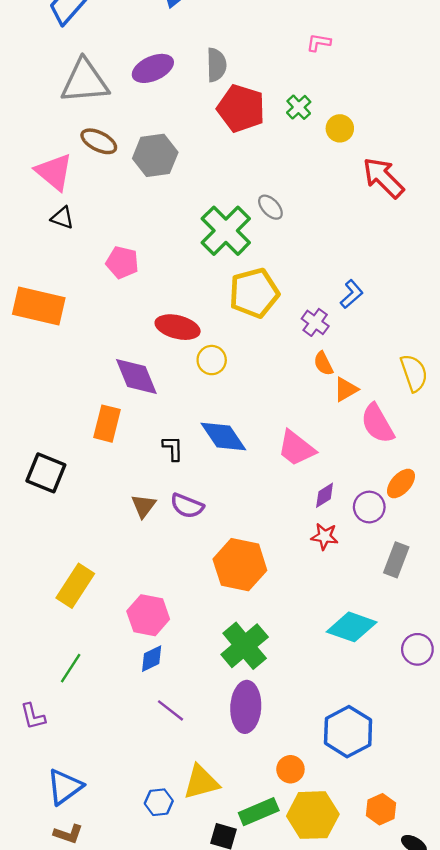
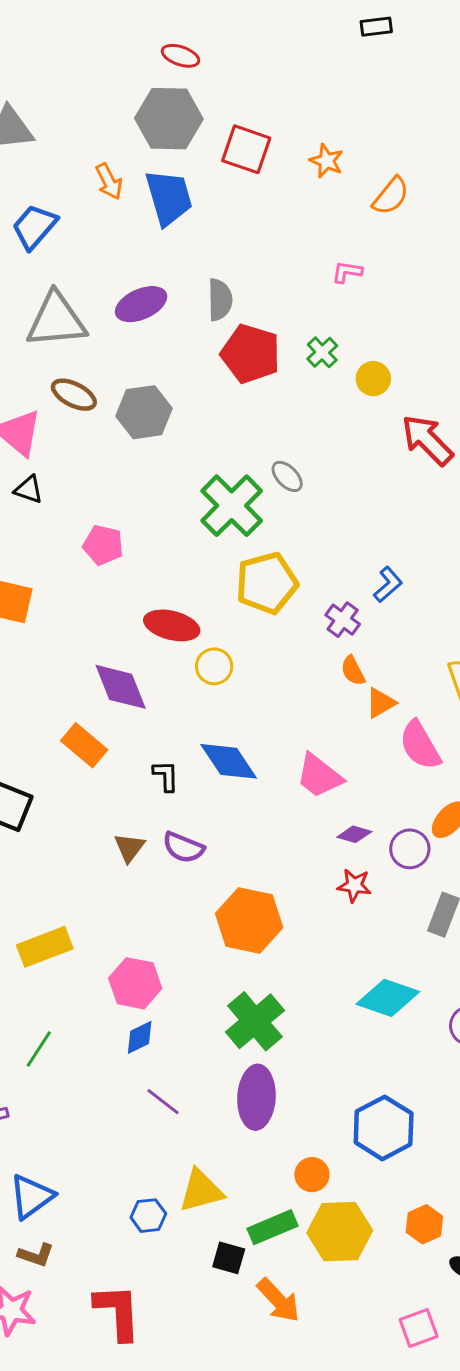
orange rectangle: (107, 424) -> (84, 745), turned -64
purple diamond: (325, 495) -> (354, 834), turned 48
yellow rectangle: (75, 586) -> (45, 947), turned 36

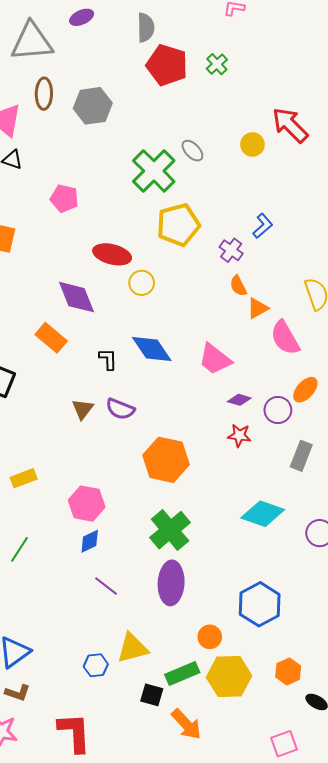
purple ellipse: (141, 304) -> (82, 17), moved, size x0.7
yellow circle: (373, 379) -> (252, 144), moved
brown ellipse: (74, 395) -> (44, 94), turned 64
yellow rectangle: (45, 947) -> (24, 478), size x0.7

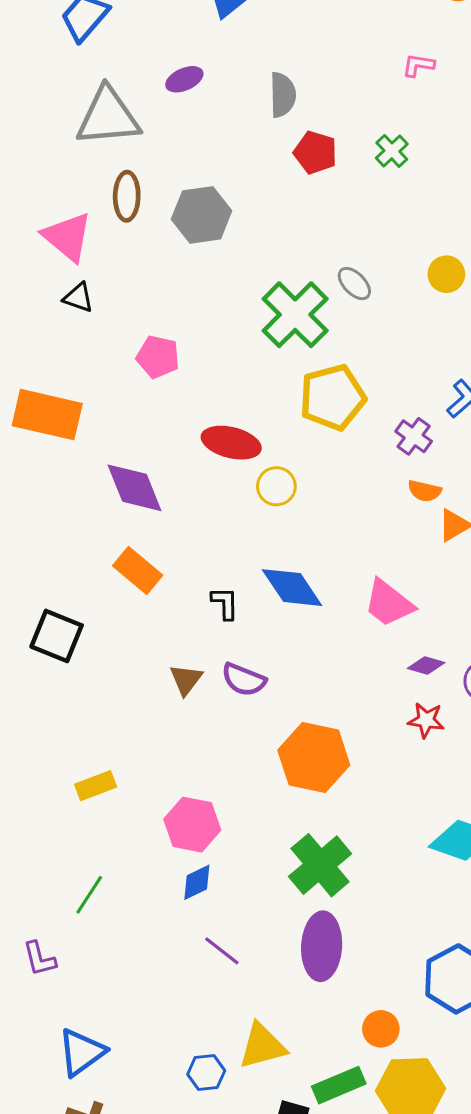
red pentagon: (167, 65) -> (315, 153), size x0.7
orange semicircle: (238, 286) -> (425, 491), turned -50
purple diamond: (76, 297) -> (135, 488), moved

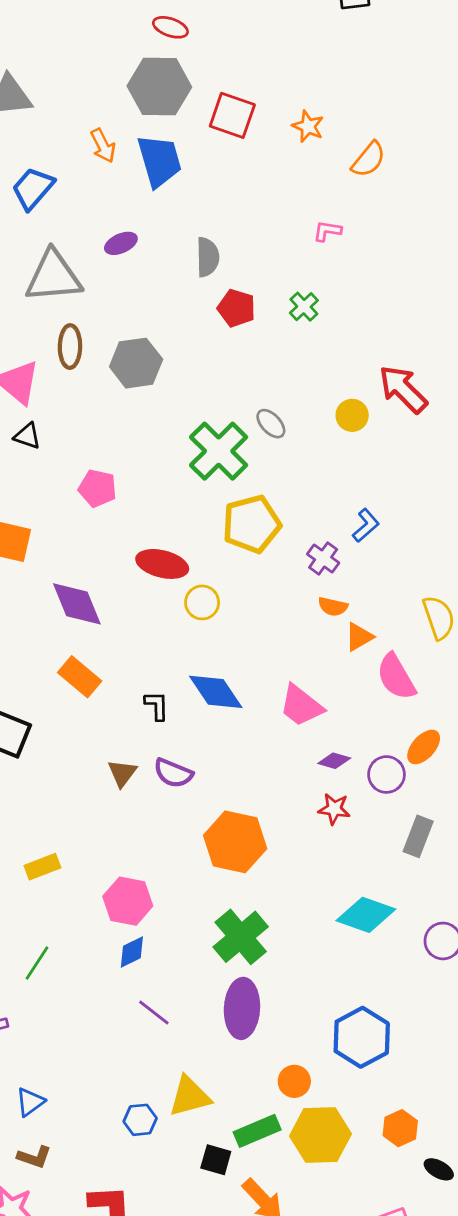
blue triangle: (81, 1052) -> (30, 1102), size x0.7

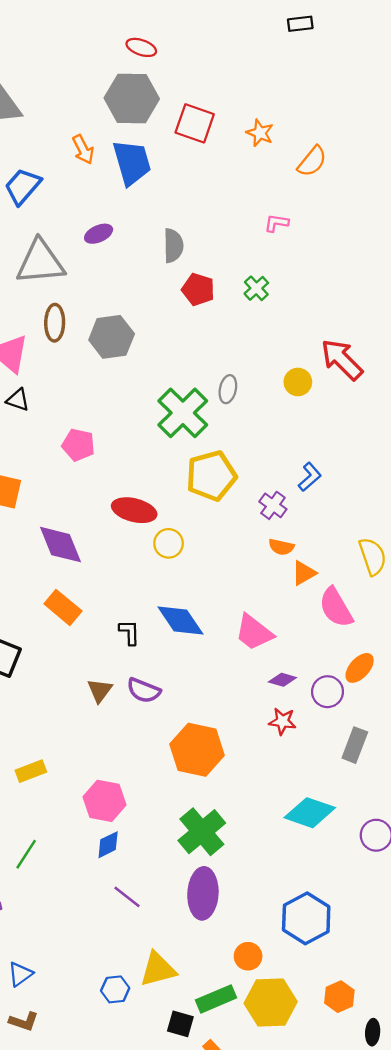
gray ellipse: (271, 424) -> (228, 389), turned 56
black ellipse: (439, 1169) -> (373, 1032), turned 65

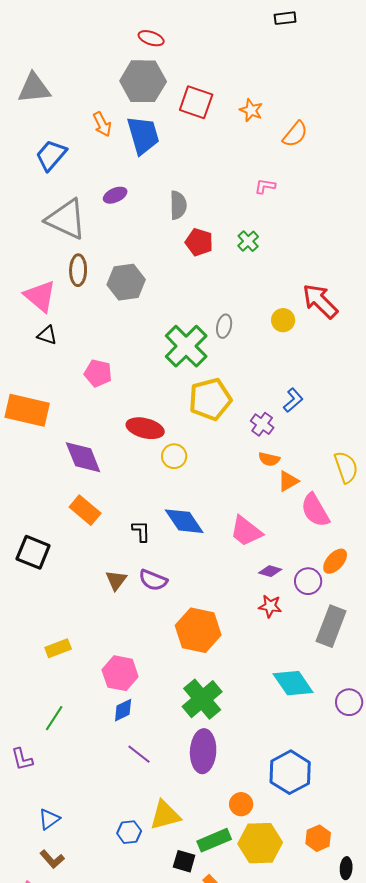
gray triangle: (40, 262) -> (66, 219), turned 30
gray rectangle: (355, 745) -> (331, 626), size x1.4
cyan diamond: (310, 813) -> (293, 683), turned 36
brown L-shape: (24, 1021) -> (52, 859), turned 30

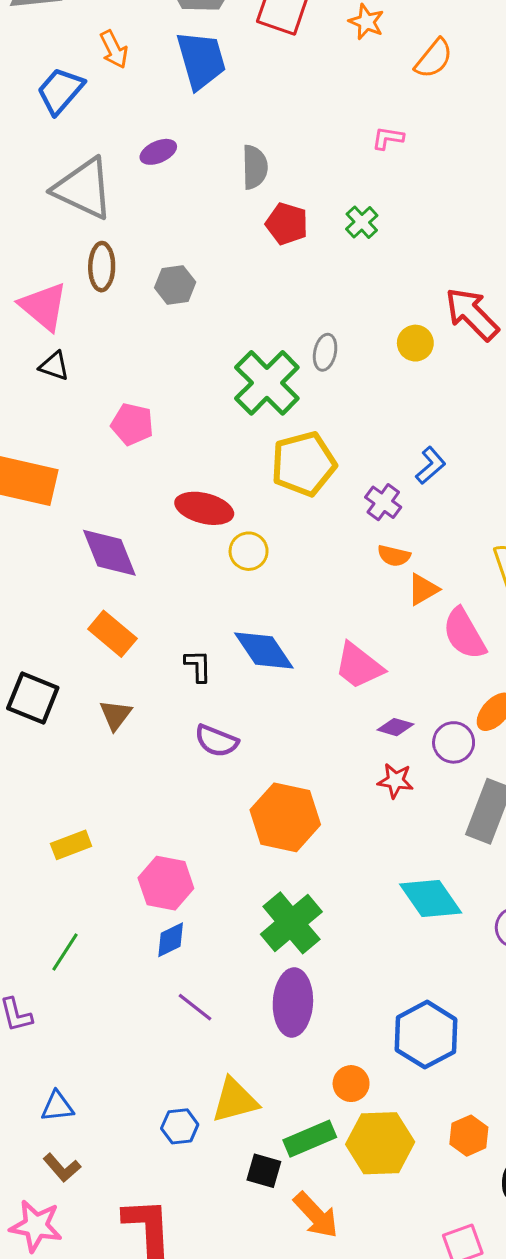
orange arrow: (102, 124) -> (114, 49), moved
gray hexagon: (126, 282) -> (175, 285), size x0.7
brown triangle: (116, 580) -> (115, 715), moved
blue triangle: (49, 819) -> (57, 1107), turned 30

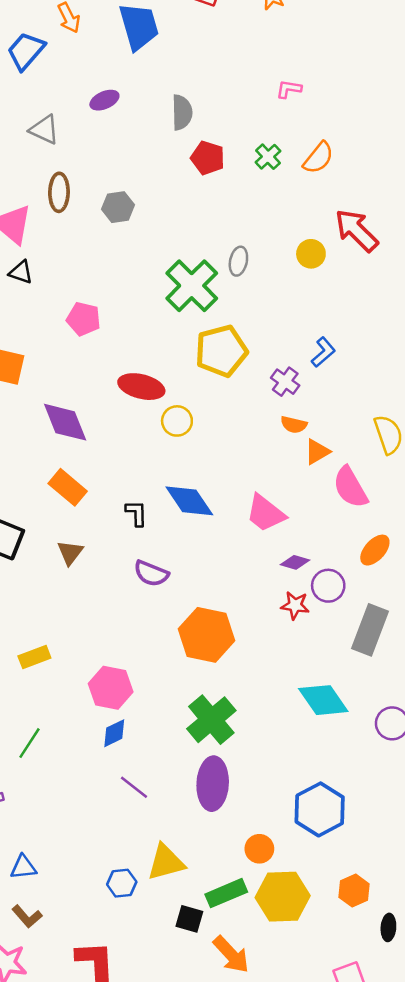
orange semicircle: (434, 59) -> (318, 158), moved
gray triangle: (83, 189) -> (44, 130), size x0.6
purple circle: (454, 742) -> (328, 586), moved

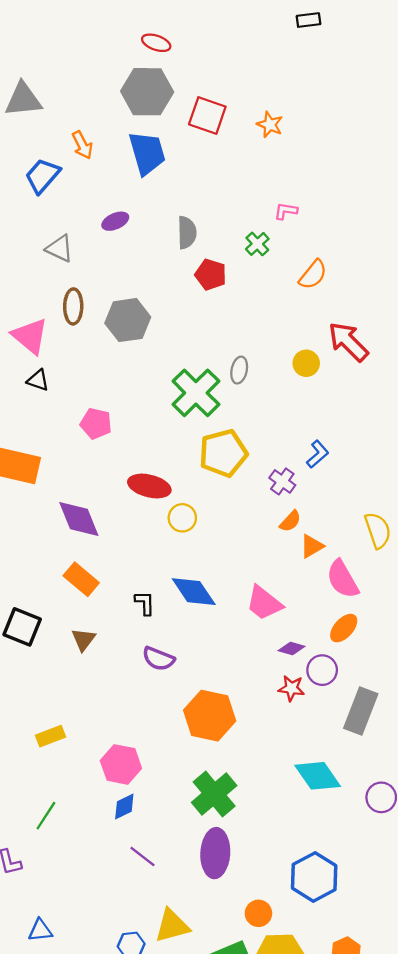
green cross: (268, 157) -> (257, 244), moved
gray hexagon: (118, 207) -> (128, 320), size x1.5
orange semicircle: (294, 425) -> (290, 521), turned -60
orange ellipse: (375, 550) -> (344, 628), moved

